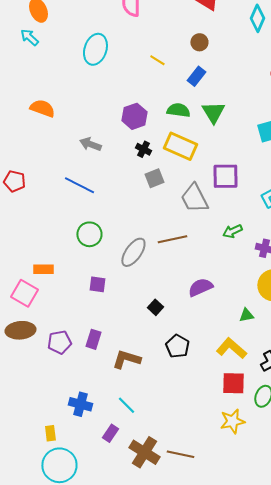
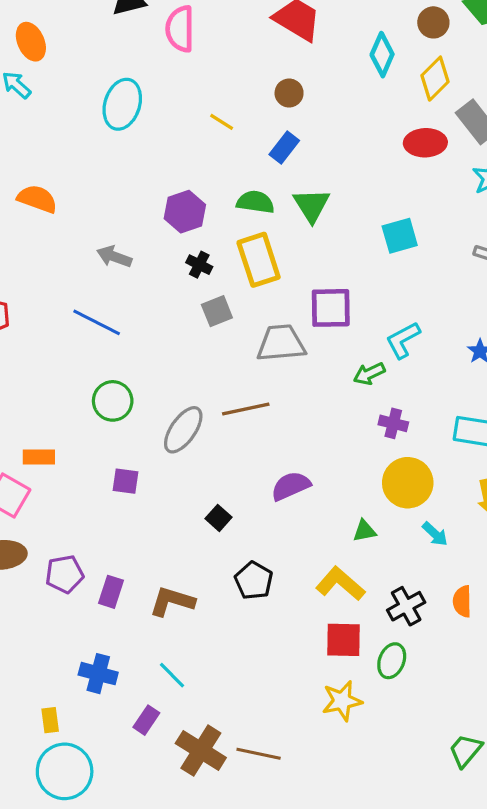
yellow rectangle: (180, 146) -> (259, 260), turned 48
gray trapezoid: (194, 198) -> (281, 343), turned 112
green arrow: (232, 231) -> (369, 374), moved
purple rectangle: (93, 339) -> (111, 592), moved

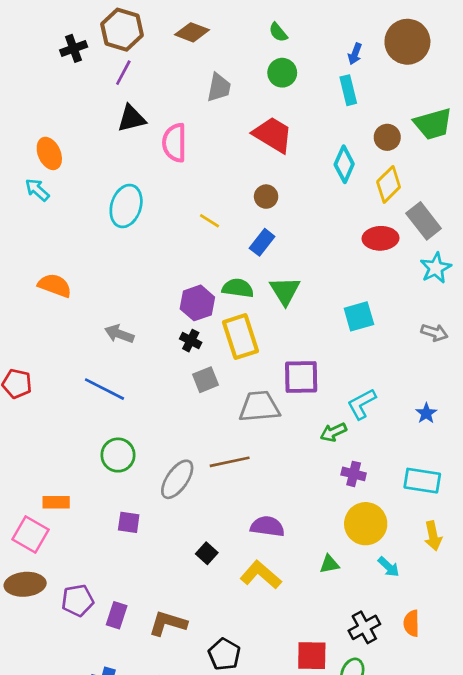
purple hexagon: (185, 212) -> (197, 303), moved
purple semicircle: (291, 486) -> (267, 526), turned 32
black pentagon: (254, 581) -> (224, 654), moved
yellow L-shape: (340, 584) -> (261, 575), moved

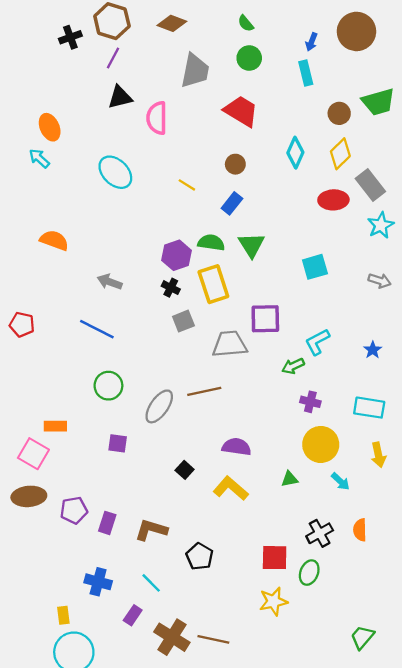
gray trapezoid: (219, 88) -> (195, 71), size x1.4
cyan diamond: (344, 164) -> (295, 153), moved
cyan ellipse: (126, 206) -> (115, 172), turned -64

